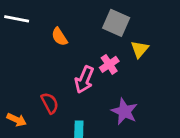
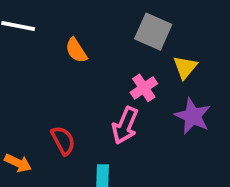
pink arrow: (84, 80) -> (125, 125), moved
purple star: (124, 111) -> (193, 116), moved

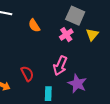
pink cross: (144, 88) -> (66, 35), moved
purple star: (193, 116) -> (77, 84), moved

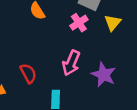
purple star: (77, 84) -> (104, 75), moved

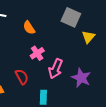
pink cross: (79, 23) -> (37, 53), moved

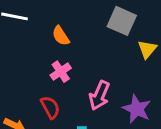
pink cross: (37, 53) -> (61, 72), moved

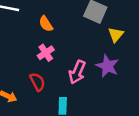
purple star: (137, 109) -> (107, 66), moved

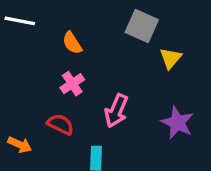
purple star: (107, 66) -> (177, 123), moved
red semicircle: (37, 82) -> (60, 124), turned -36

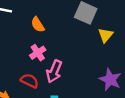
pink arrow: (116, 111) -> (54, 71), moved

